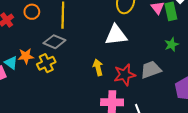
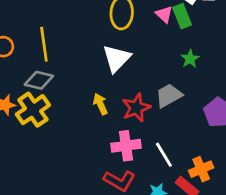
white triangle: (116, 35) -> (116, 58), turned -30
yellow cross: (46, 63) -> (33, 110), size x1.4

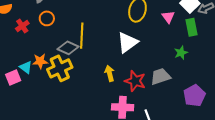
green rectangle: (182, 16) -> (192, 27), moved
yellow line: (44, 44) -> (82, 36), moved
red star: (136, 108) -> (135, 81), turned 30

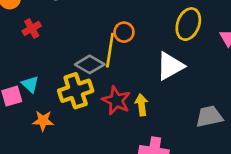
orange circle: (47, 18) -> (124, 32), moved
orange star: (40, 61) -> (43, 121), moved
red star: (135, 81) -> (116, 100), moved

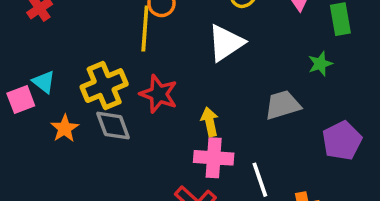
gray diamond: (90, 64) -> (113, 126), moved, turned 44
yellow arrow: (142, 105) -> (210, 122), moved
orange star: (43, 121) -> (65, 128), turned -30

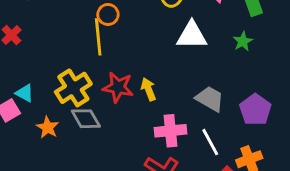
white triangle: (226, 43) -> (192, 35), moved, turned 44
gray trapezoid: (283, 105) -> (210, 99), moved, turned 56
yellow arrow: (210, 122) -> (148, 89), moved
purple pentagon: (342, 141) -> (255, 110), moved

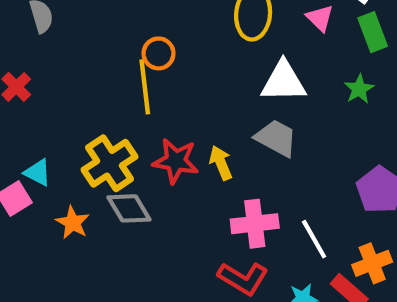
gray trapezoid: (210, 99) -> (276, 138), moved

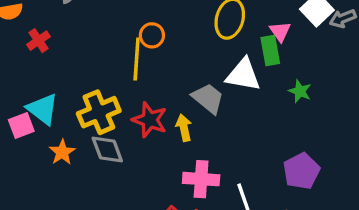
green rectangle: (373, 32) -> (270, 50), moved
green star: (359, 89) -> (300, 91), turned -30
gray trapezoid: (276, 138) -> (208, 98), moved
cyan triangle: (38, 173) -> (43, 109), size x1.5

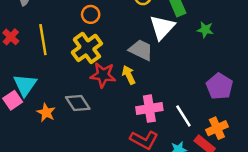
yellow line: (137, 59) -> (43, 40), moved
white triangle: (243, 75) -> (162, 27), turned -44
cyan triangle: (43, 109) -> (25, 85), turned 40
yellow cross: (99, 112) -> (87, 48), moved

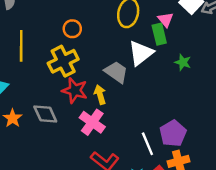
purple pentagon: (219, 86) -> (173, 133), moved
pink cross: (149, 109) -> (92, 122), moved, turned 35

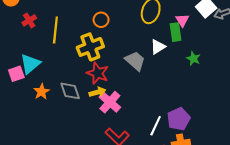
white triangle: (141, 53) -> (158, 47), size x0.7
yellow arrow: (100, 95) -> (97, 92), moved, turned 84
white line: (147, 144) -> (156, 126), turned 42

